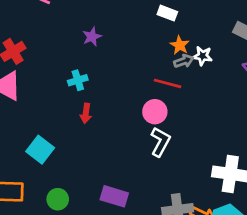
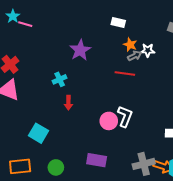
purple star: (92, 37) -> (80, 50), moved, size x1.5
pink circle: (155, 112) -> (109, 121), moved

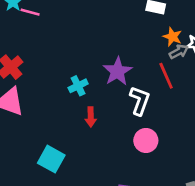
purple star: (80, 50) -> (117, 71), moved
red line: (125, 73) -> (166, 76), turned 60
white L-shape: (125, 116) -> (140, 101), moved

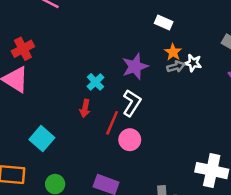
purple star: (117, 71) -> (135, 66), moved
red line: (166, 76) -> (112, 123), moved, turned 35
cyan cross: (78, 86) -> (96, 82), moved, turned -30

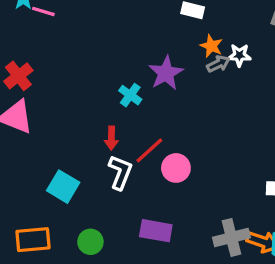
cyan cross: (96, 82) -> (130, 95), moved
white L-shape: (132, 103) -> (120, 172), moved
red line: (112, 123) -> (149, 150), turned 35

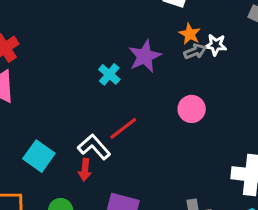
red arrow: (111, 138) -> (85, 170), moved
pink circle: (176, 168) -> (192, 109), moved
white L-shape: (120, 172) -> (94, 147), turned -68

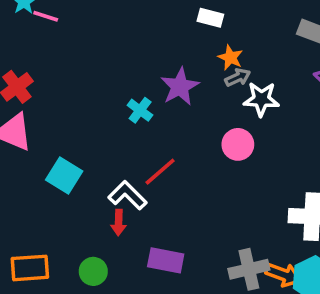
white star: (216, 45) -> (261, 99), moved, size x1.4
cyan square: (39, 156) -> (64, 175), moved

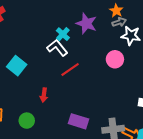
purple star: (180, 87) -> (86, 24), turned -30
white L-shape: (128, 195) -> (57, 48), moved
purple rectangle: (166, 260) -> (78, 121), moved

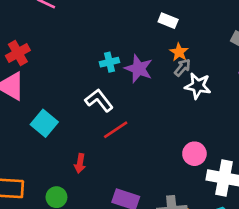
gray arrow: (119, 22) -> (182, 68), turned -32
cyan cross: (63, 34) -> (109, 62), moved, turned 32
pink circle: (115, 59) -> (194, 154), moved

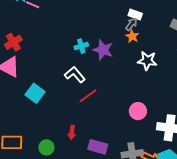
white rectangle: (168, 21) -> (135, 14), moved
gray arrow: (182, 68) -> (131, 24), moved
pink circle: (194, 154) -> (138, 111), moved
red arrow: (80, 163) -> (72, 133), moved

